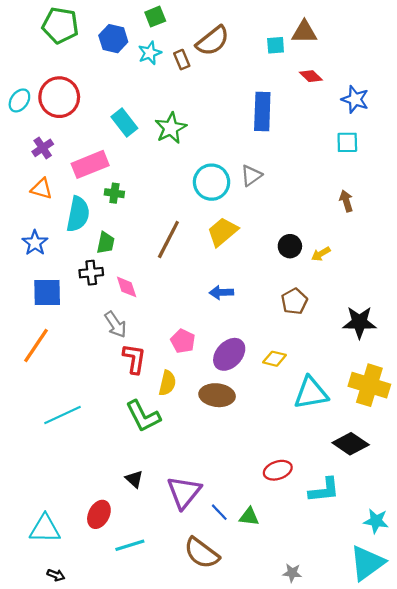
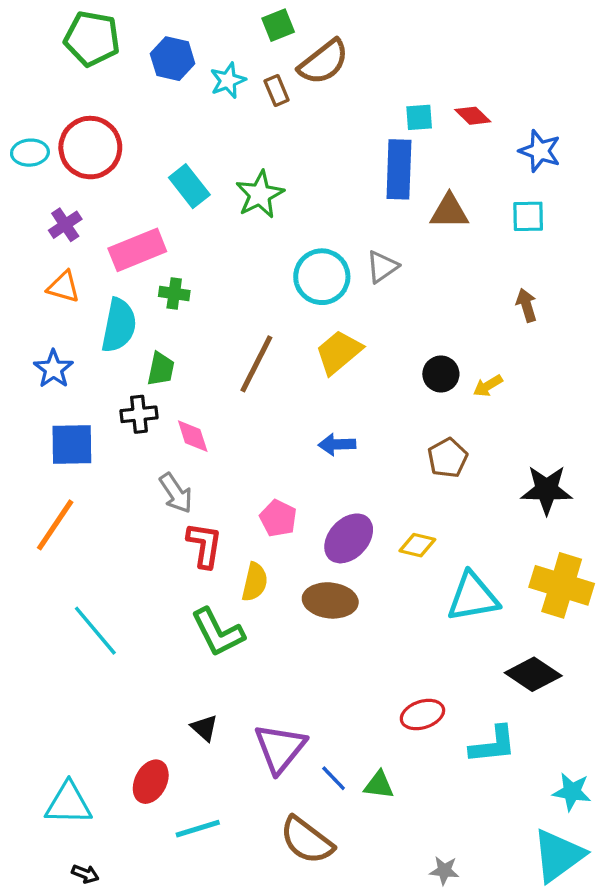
green square: (155, 17) -> (278, 25), moved
brown triangle: (304, 32) -> (449, 211), moved
cyan square: (276, 45) -> (419, 117), moved
cyan ellipse: (19, 100) -> (30, 153), turned 50
cyan line: (63, 415) -> (95, 631), turned 75

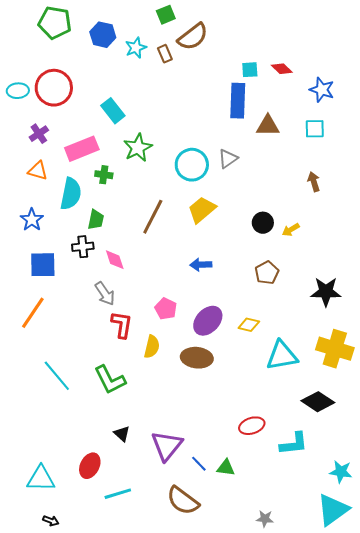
green star: (260, 195) -> (138, 148), moved
green L-shape: (218, 632) -> (110, 380), moved

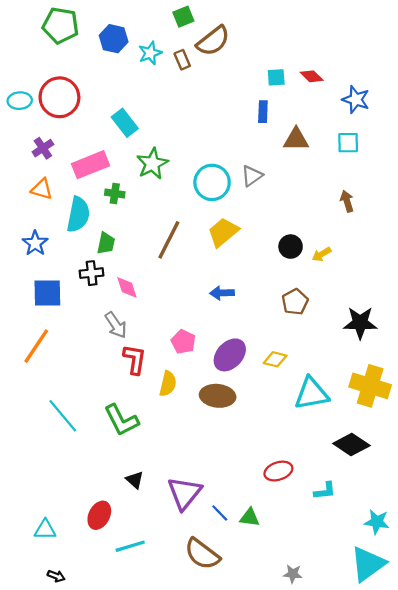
blue rectangle: (238, 101) -> (263, 112), size x0.6
cyan L-shape: (294, 444) -> (325, 491), size x0.7
cyan triangle: (41, 479) -> (45, 530), size x0.7

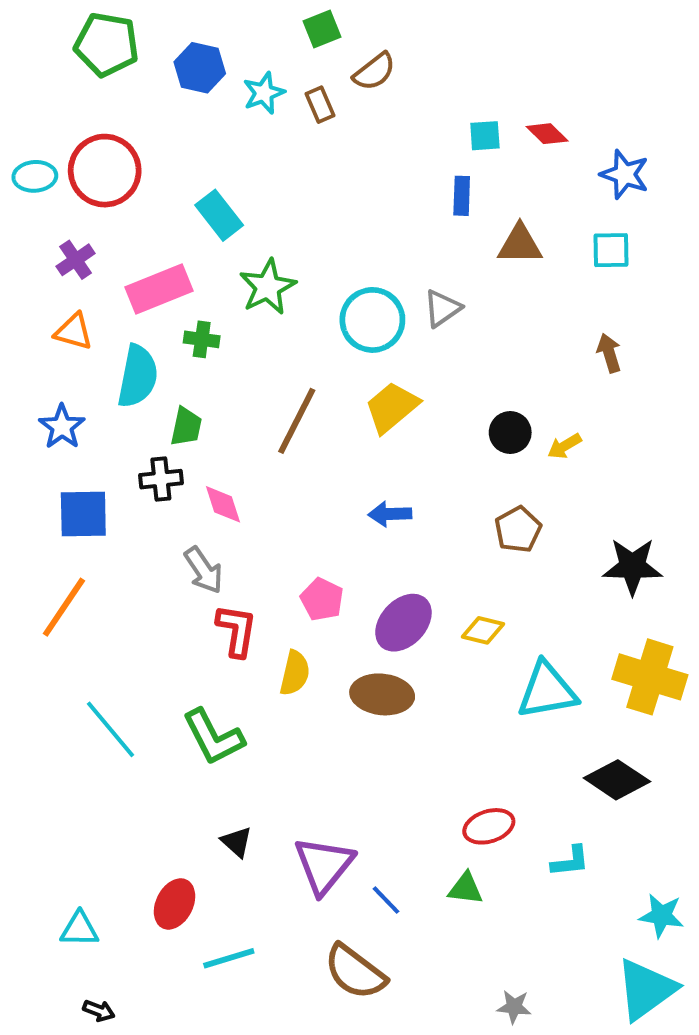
brown semicircle: (213, 41) -> (374, 72), size x0.7
green triangle: (250, 517) -> (466, 888), moved

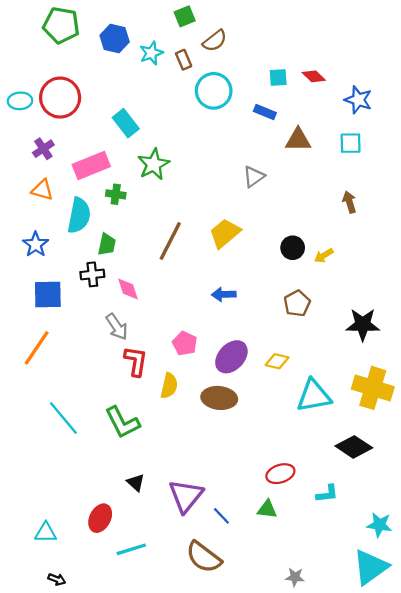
blue rectangle: (462, 196) -> (265, 112), turned -70
cyan circle: (372, 320) -> (214, 91), moved

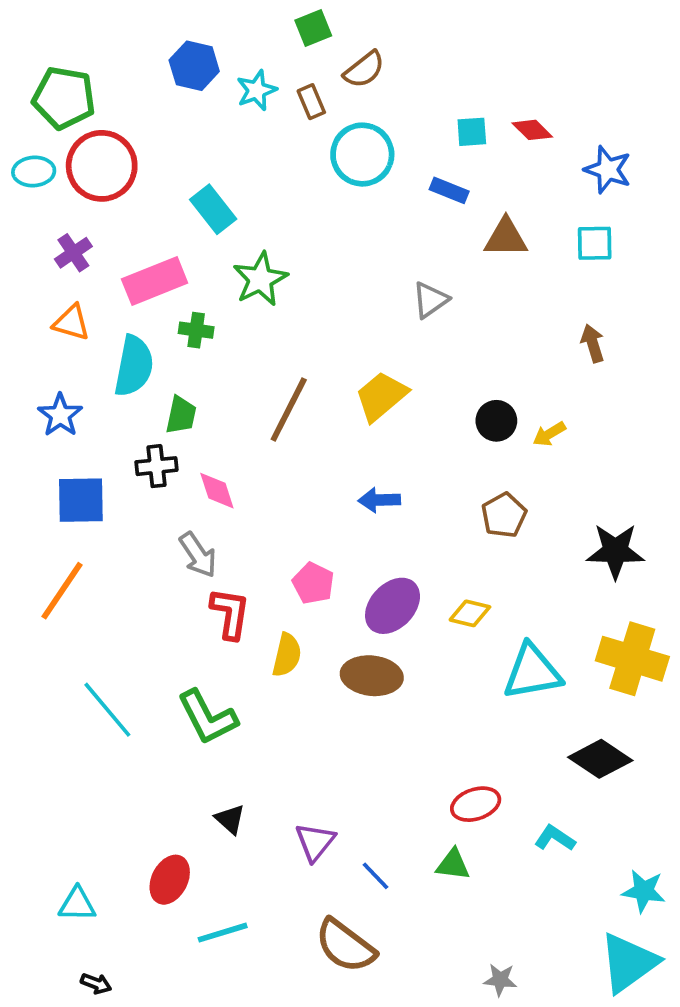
green pentagon: (61, 25) -> (64, 98), moved
cyan L-shape: (327, 494) -> (555, 838), turned -140
purple triangle: (186, 496) -> (315, 842), size x0.7

